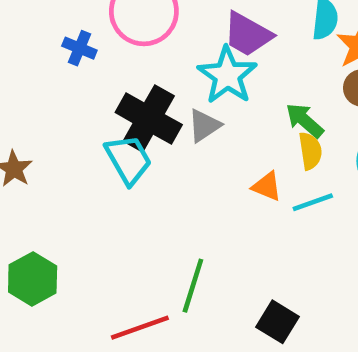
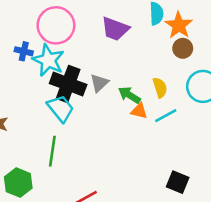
cyan star: (227, 75) -> (48, 60), moved
green arrow: (305, 120) -> (129, 95), moved
green line: (193, 286) -> (52, 151), moved
black square: (277, 322) -> (178, 182), moved

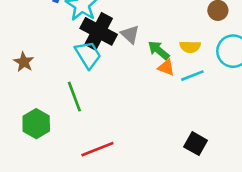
gray triangle: (99, 83) -> (130, 34), turned -42
yellow semicircle: (160, 88) -> (190, 47), turned 102
green line: (52, 151) -> (74, 97), turned -36

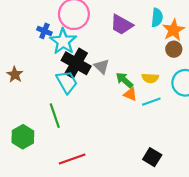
brown star: (24, 62) -> (15, 75), moved

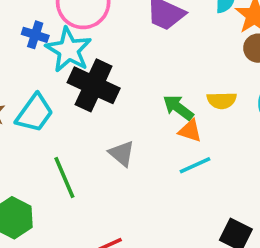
gray triangle: (102, 66) -> (122, 153), moved
cyan trapezoid: (67, 82) -> (35, 113), moved, turned 70
cyan line: (151, 102) -> (195, 165), moved

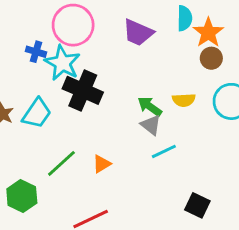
orange triangle: (190, 131) -> (102, 164), moved, turned -48
gray triangle: (122, 153) -> (151, 125), moved
green line: (64, 178) -> (61, 163), turned 72

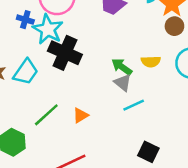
black square: (197, 205) -> (148, 152), moved

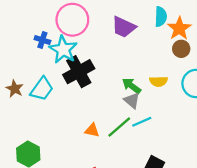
black cross: (65, 53) -> (79, 72), turned 36
green line: (46, 115) -> (119, 127), moved
orange triangle: (81, 115) -> (92, 130), turned 42

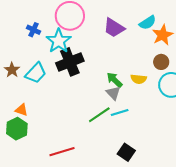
cyan semicircle: (161, 17) -> (148, 23), turned 48
blue cross: (42, 40) -> (34, 30), moved
brown circle: (181, 49) -> (161, 62), moved
orange triangle: (92, 130) -> (21, 110), moved

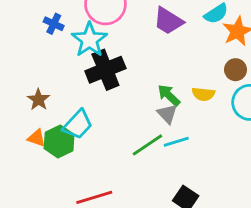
brown star: (12, 70) -> (38, 100), moved
cyan trapezoid: (36, 73) -> (78, 124), moved
green hexagon: (17, 129) -> (59, 141), moved

